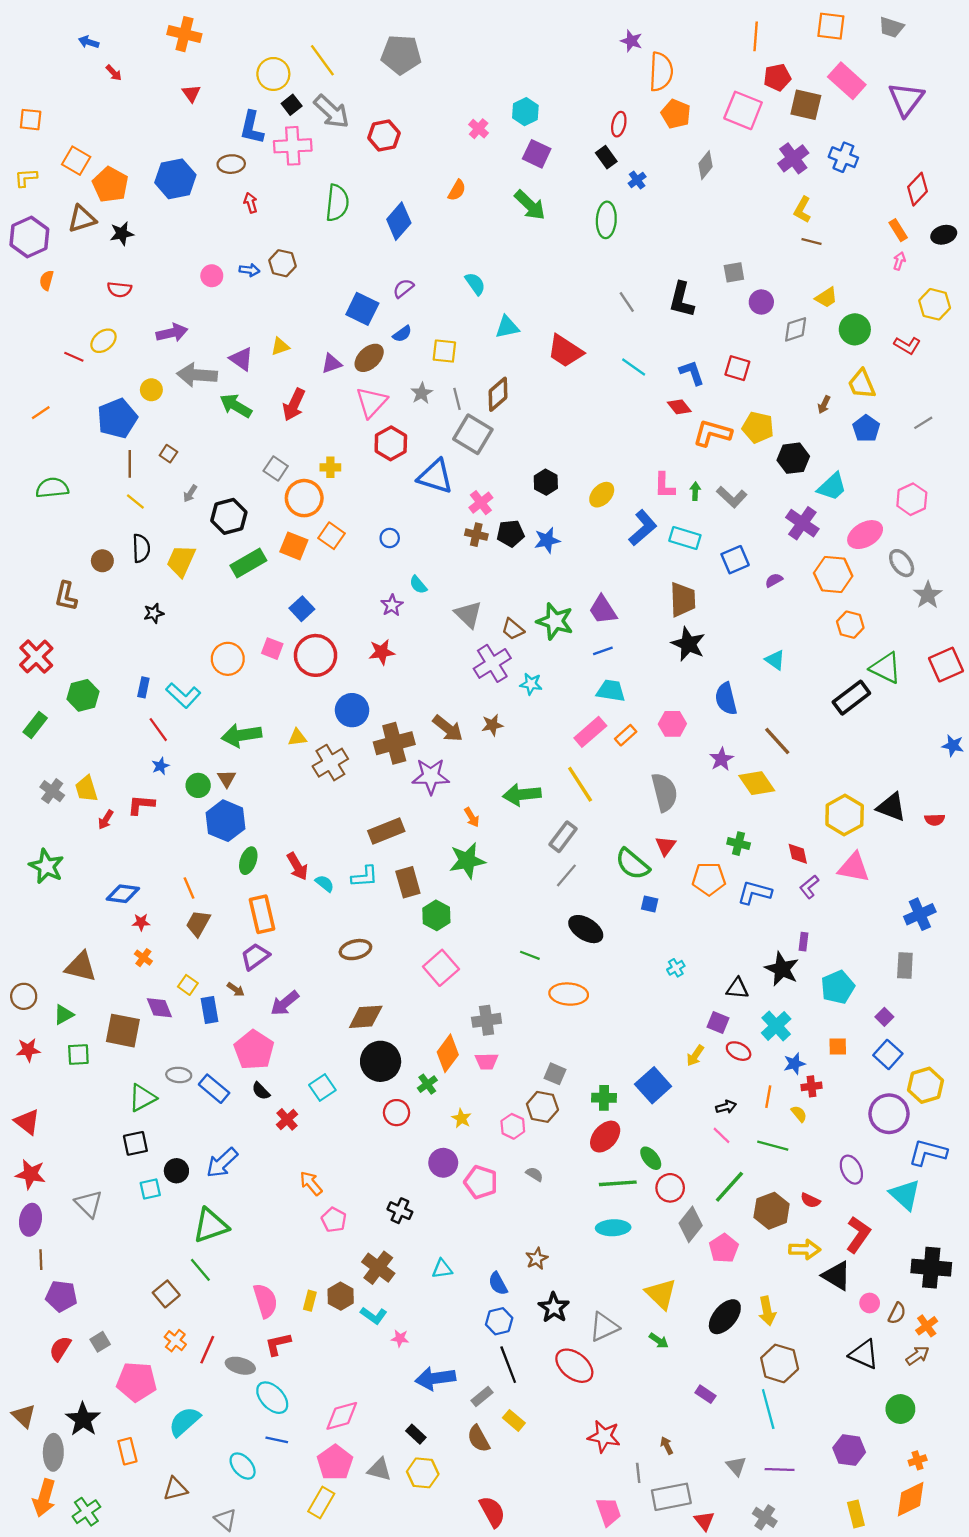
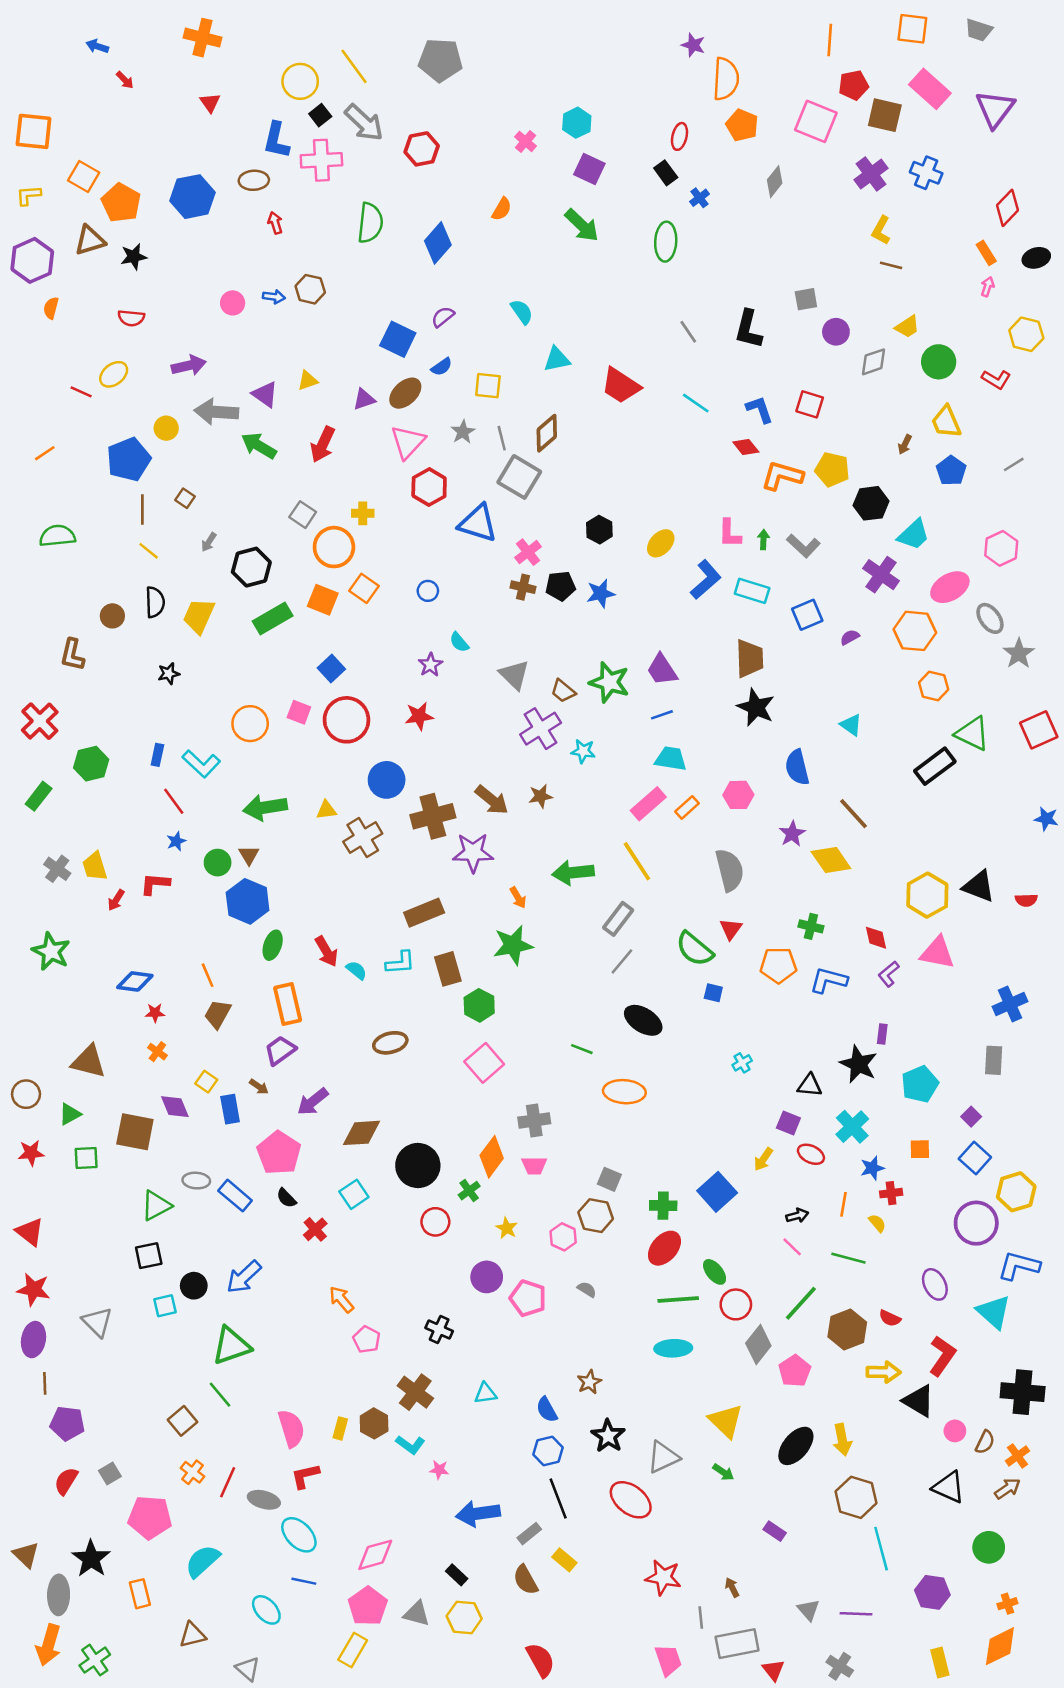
orange square: (31, 120) -> (34, 131), size x1.5
brown diamond: (366, 1017) -> (362, 1133), moved
cyan line: (768, 1409) -> (881, 1549), moved

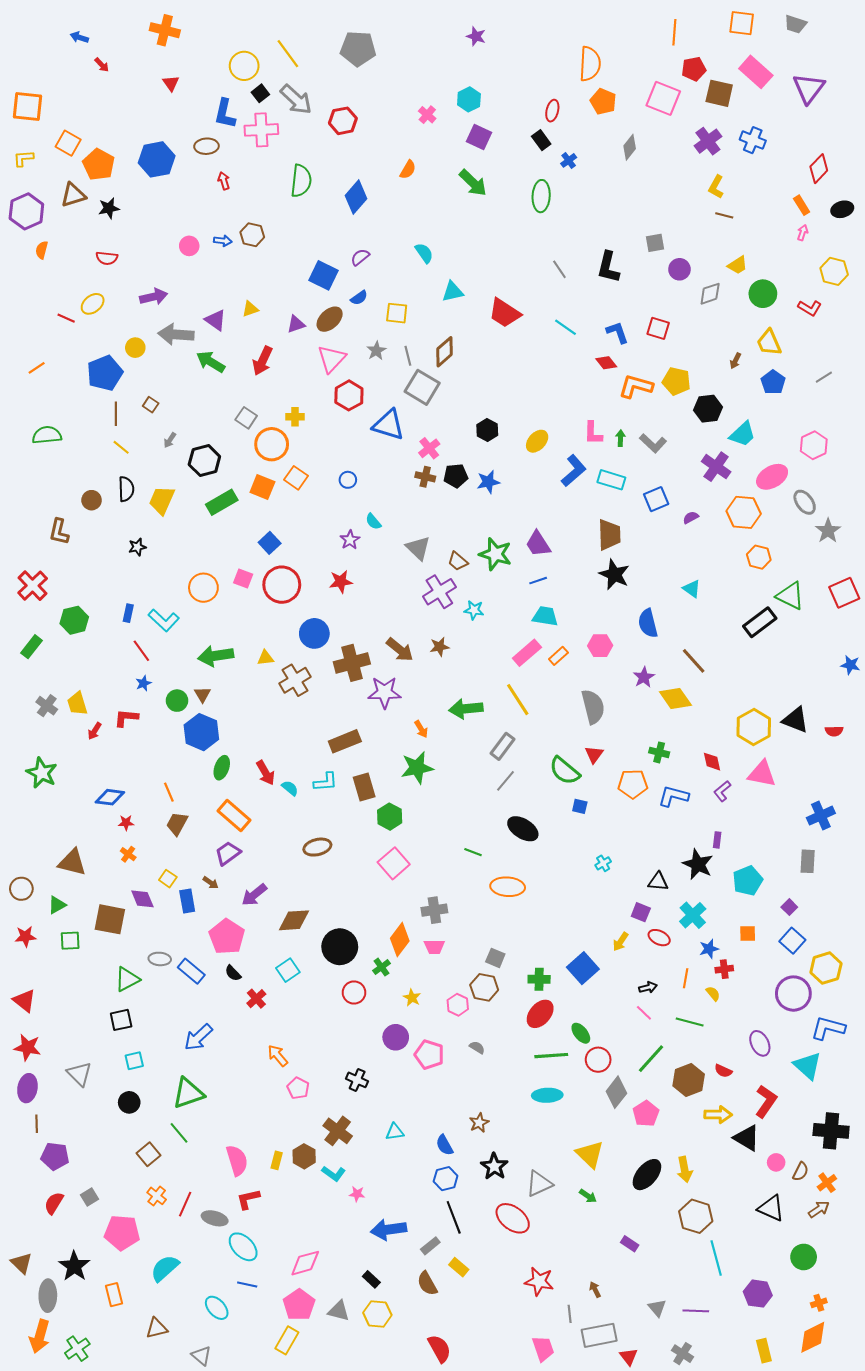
purple star: (693, 45) -> (476, 36), moved
orange rectangle: (288, 1004) -> (234, 816), turned -36
black circle: (194, 1286) -> (129, 1102), moved

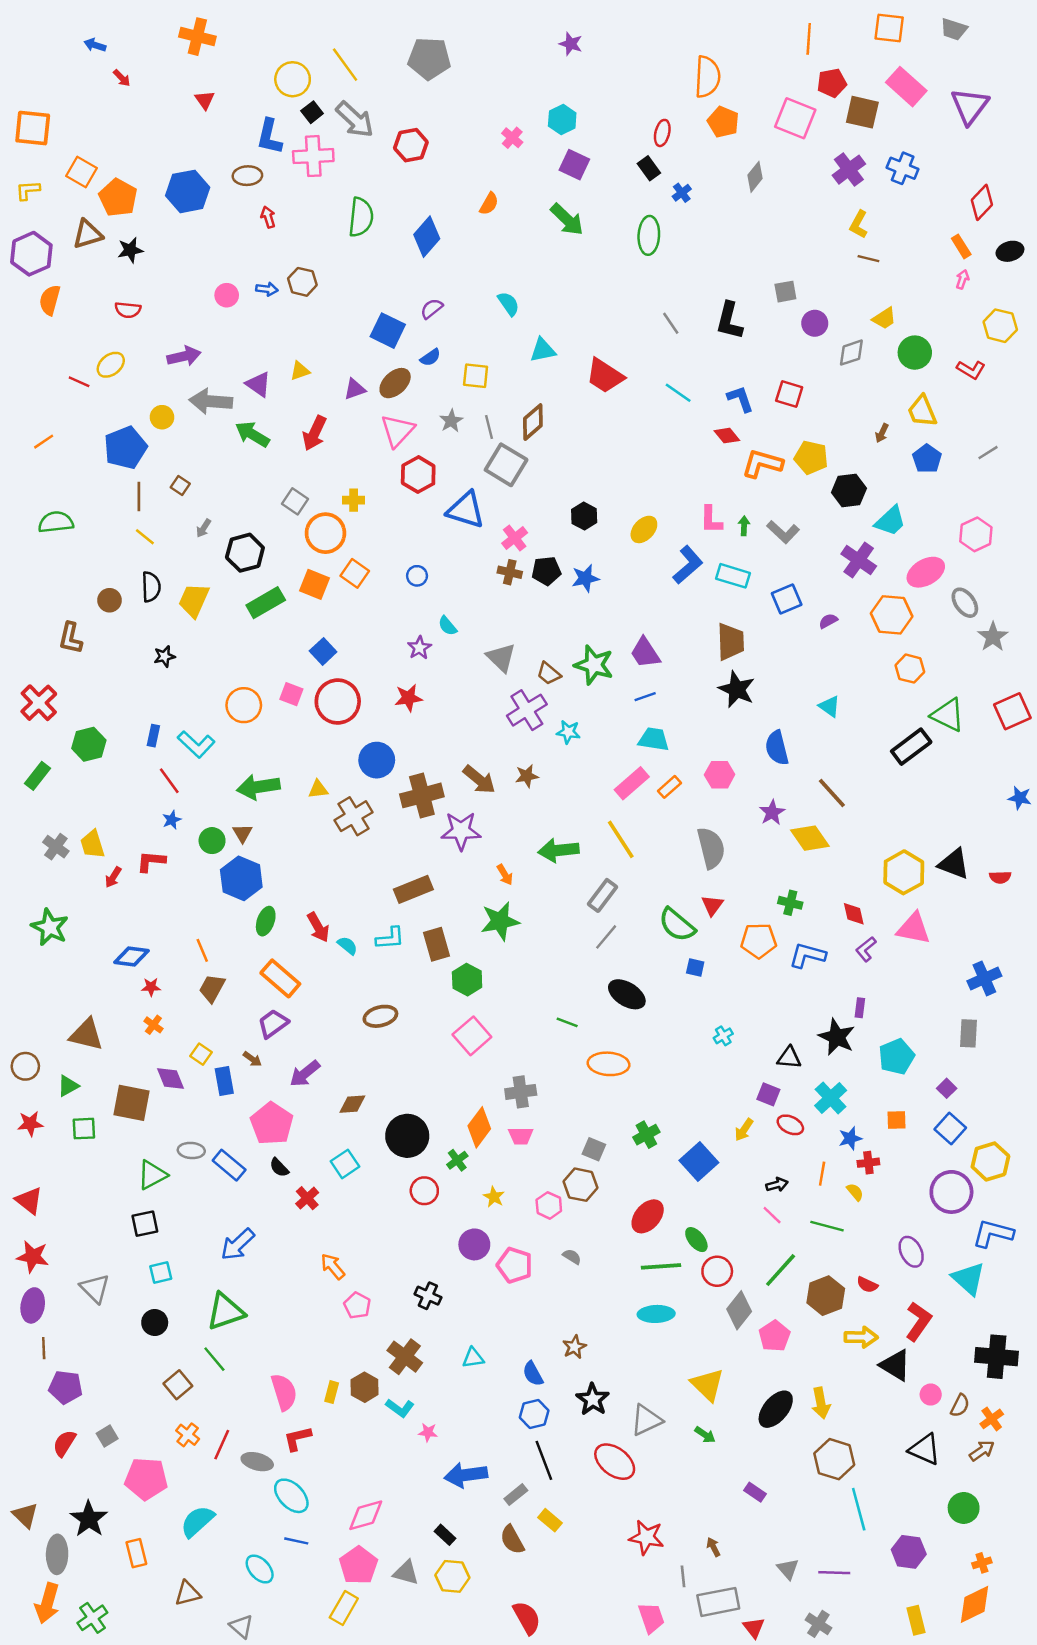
orange semicircle: (42, 250) -> (50, 300), size x1.4
brown diamond: (294, 920) -> (352, 1104), size x0.7
green cross: (539, 979) -> (646, 1135), moved, turned -30

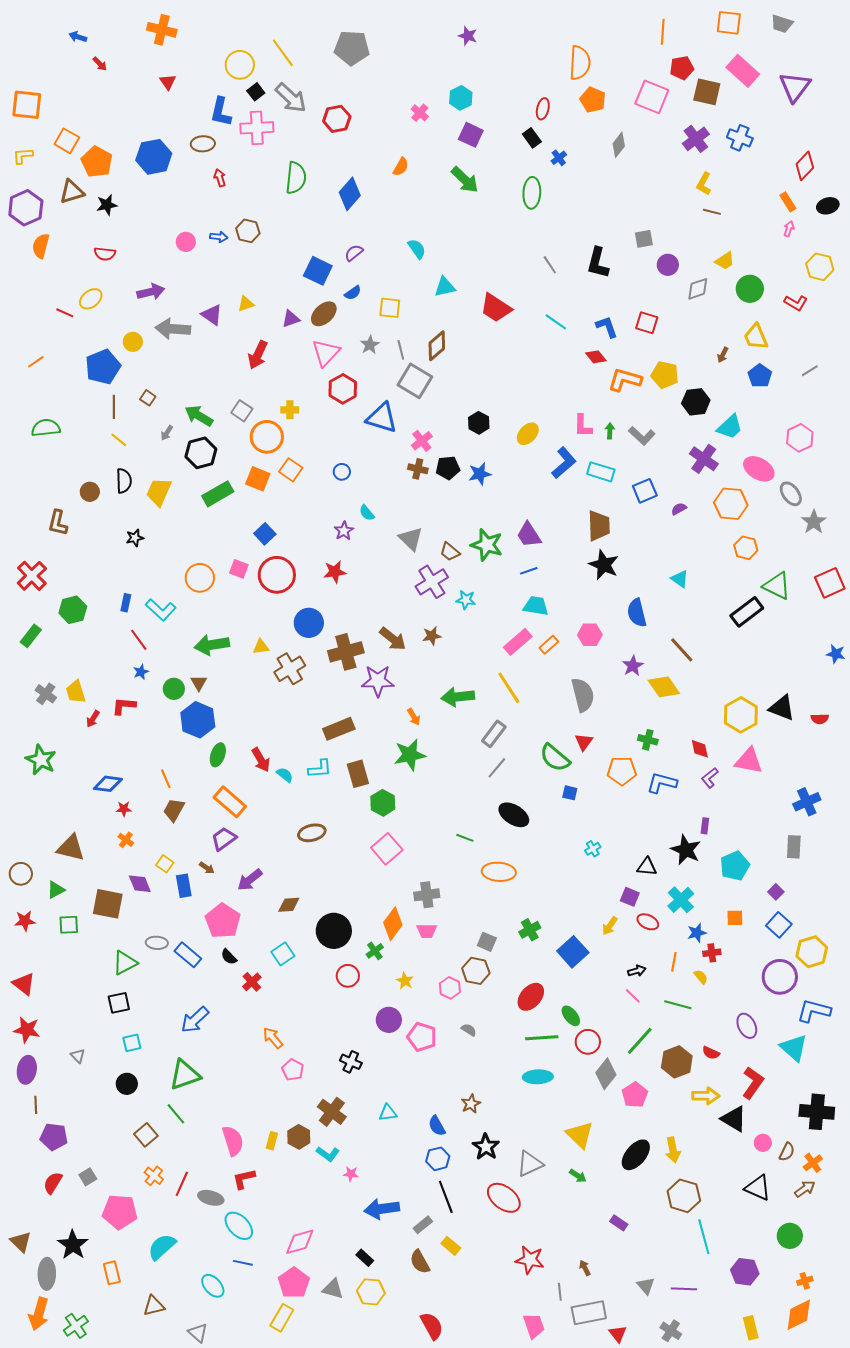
green arrow: (252, 434) -> (199, 416), moved
pink ellipse: (926, 572) -> (759, 469), turned 60
gray triangle: (95, 1288) -> (78, 1056), size x0.6

